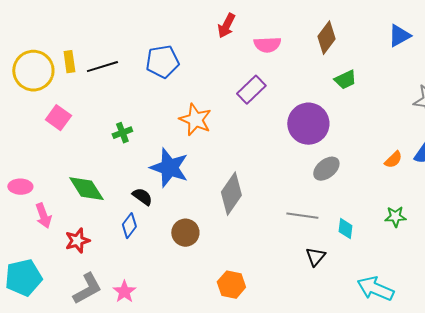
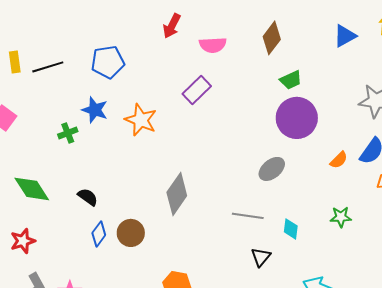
purple circle: (308, 124) -> (297, 118), moved
blue star: (169, 168) -> (95, 110), moved, size x0.7
blue diamond: (129, 226) -> (99, 234), moved

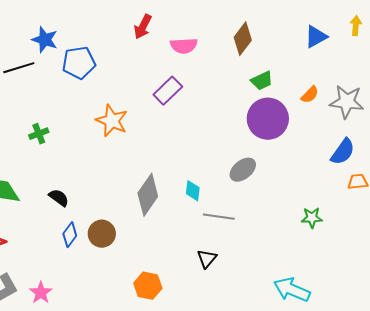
blue star: (95, 110) -> (45, 40), moved
orange semicircle: (339, 160) -> (310, 95), moved
cyan diamond: (291, 229) -> (193, 191), moved
black triangle: (261, 257) -> (207, 259), moved

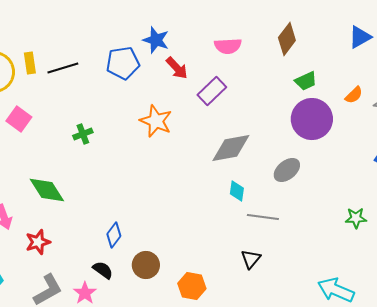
red arrow: (143, 27) -> (177, 68), moved, turned -70
blue star: (45, 40) -> (156, 40), moved
gray diamond: (148, 195) -> (231, 148), moved, turned 45
black semicircle: (59, 198) -> (103, 270), moved
brown circle: (102, 234) -> (146, 265), moved

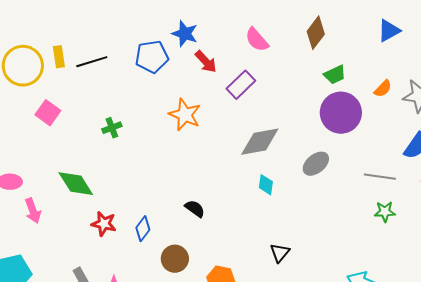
pink semicircle: (228, 46) -> (257, 40), turned 52
gray line: (263, 217) -> (380, 177), moved
red star: (38, 242) -> (104, 224), moved, turned 30
black semicircle: (103, 270) -> (195, 209), moved

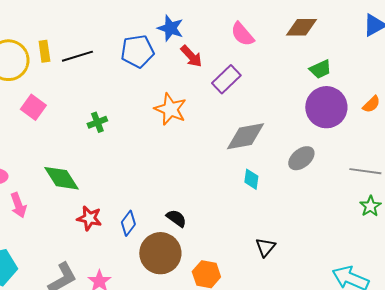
brown diamond: (316, 33) -> (301, 27), turned 52
orange semicircle: (383, 89) -> (371, 104), moved
black semicircle: (195, 209) -> (176, 218), moved
green star: (385, 212) -> (370, 206), turned -30
brown circle: (175, 259) -> (160, 253), size x1.5

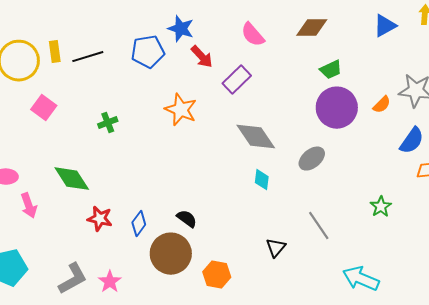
gray diamond: (245, 136) -> (256, 137), turned 66
gray line: (365, 171) -> (319, 226), moved, turned 48

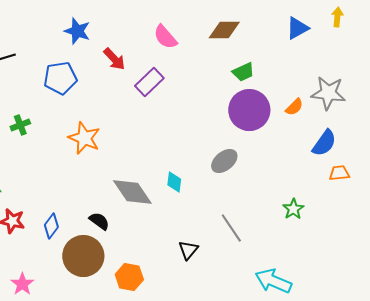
blue star: (181, 29) -> (77, 31), moved
blue pentagon: (148, 52) -> (60, 78), moved
orange star: (181, 110) -> (84, 138), moved
gray diamond: (256, 137) -> (132, 192), moved

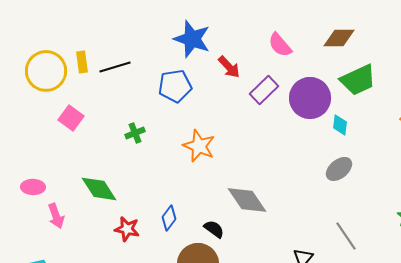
blue star: (77, 31) -> (192, 39), size x1.4
green trapezoid: (243, 72) -> (358, 80), size x1.6
purple circle: (249, 110) -> (310, 98), moved
cyan diamond: (174, 182) -> (340, 125), moved
blue diamond: (51, 226) -> (169, 218), moved

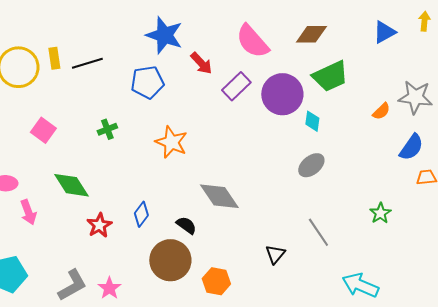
pink semicircle: (280, 45) -> (252, 41), size x1.4
pink square: (71, 118) -> (43, 130), moved
red star: (127, 229) -> (99, 225), turned 30

